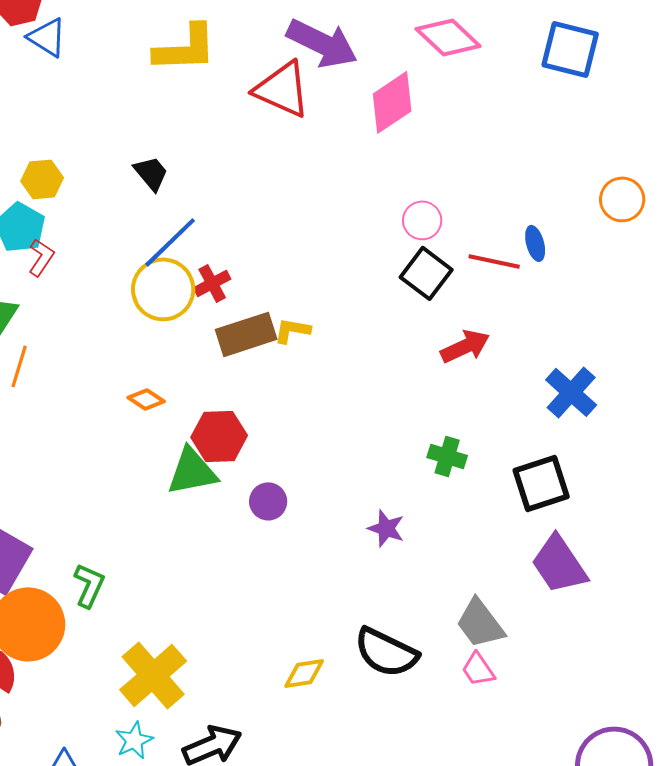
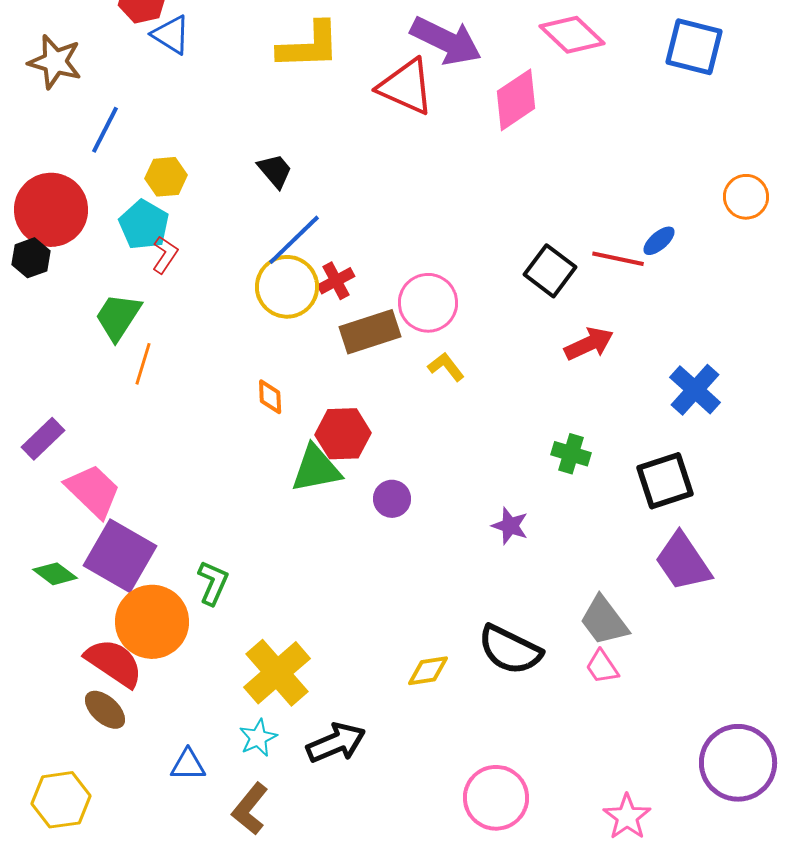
pink circle: (422, 220) -> (428, 303), moved, size x1.5
blue ellipse: (535, 243) -> (659, 241), turned 64
yellow L-shape: (292, 330) -> (446, 367), moved, turned 42
orange diamond: (146, 399) -> (270, 397), turned 54

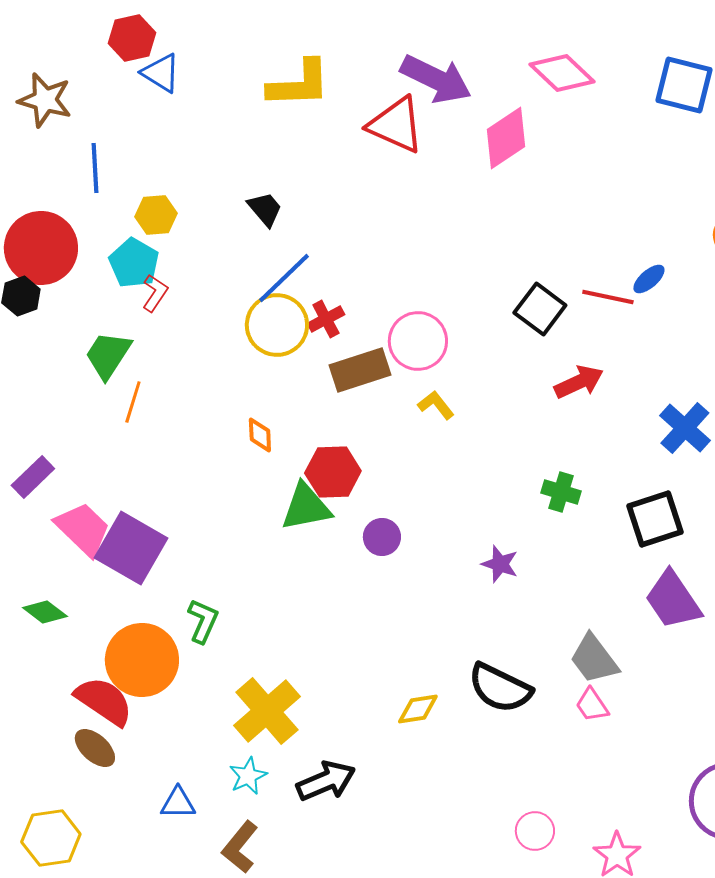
blue line: (105, 130) -> (95, 168), turned -30
purple square: (120, 556) -> (131, 548), moved
pink circle: (496, 798) -> (535, 831), moved, size x0.6

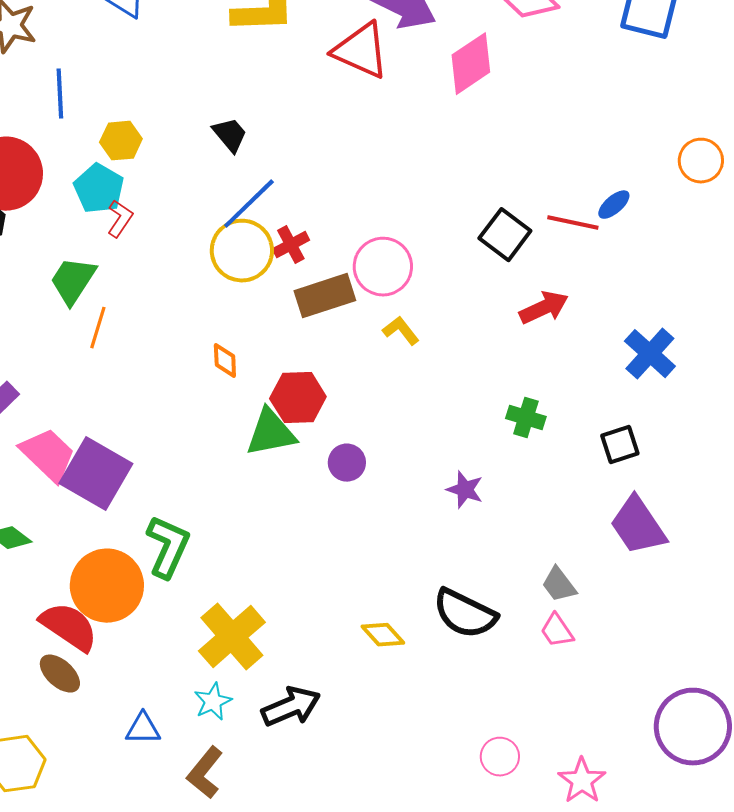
black square: (655, 519) -> (620, 445), size x0.7
green L-shape: (203, 621) -> (168, 547), size x1.4
gray trapezoid: (594, 659) -> (559, 585), size x0.7
yellow diamond: (418, 709) -> (383, 635), turned 57

